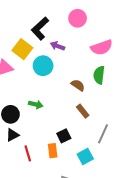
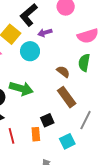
purple arrow: (57, 46) -> (45, 33), turned -40
green arrow: (36, 104) -> (21, 89), size x1.6
brown rectangle: (83, 111) -> (67, 97), size x1.5

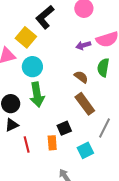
purple arrow: (45, 33) -> (83, 45), moved
cyan circle: (30, 51) -> (32, 67), moved
green arrow: (21, 89) -> (37, 95), turned 65

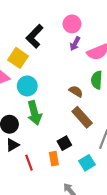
purple arrow: (83, 45) -> (75, 44), moved, turned -40

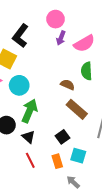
green arrow: (34, 113) -> (29, 111), turned -135
black triangle: (12, 145) -> (28, 137), moved, turned -40
orange rectangle: (54, 159) -> (57, 161), moved
cyan square: (87, 163) -> (78, 156), moved, turned -35

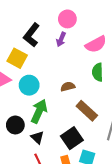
purple arrow: (61, 38) -> (61, 39), moved
brown semicircle: (68, 85) -> (68, 87), moved, turned -40
black square: (63, 137) -> (72, 138), size x1.5

